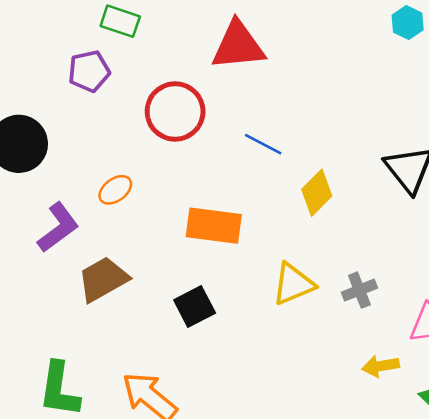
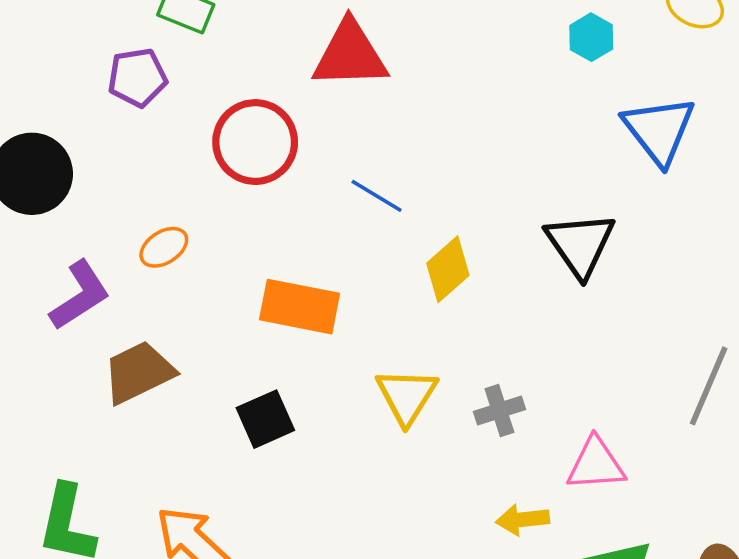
yellow triangle: (293, 284) -> (407, 396), turned -39

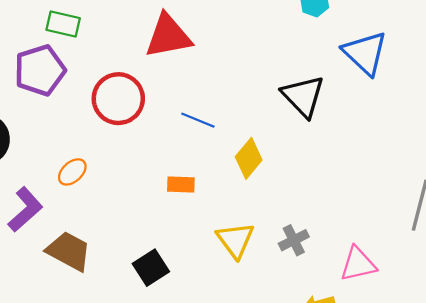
purple pentagon: (137, 77) -> (40, 70), size x1.4
black triangle: (580, 244) -> (303, 96), moved
orange rectangle: (300, 307) -> (181, 184), moved, size x0.6
brown trapezoid: (139, 372) -> (69, 251), turned 63

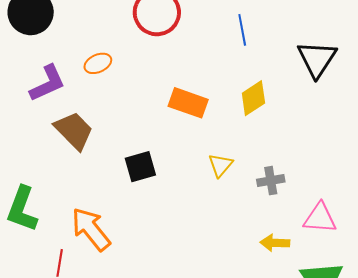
blue line: (198, 120) -> (242, 30), moved, turned 40
orange rectangle: (181, 184) -> (188, 103), size x1.5
yellow triangle: (235, 240) -> (220, 165), size x0.7

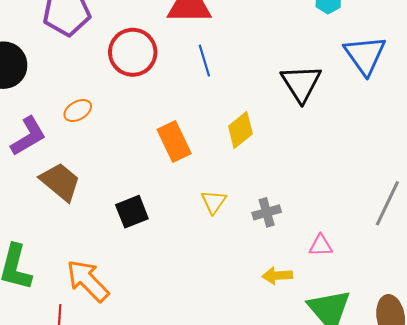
blue line: (242, 30) -> (204, 61), moved
orange rectangle: (188, 103) -> (174, 141), turned 51
pink triangle: (320, 218) -> (321, 246), size x0.7

